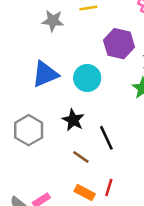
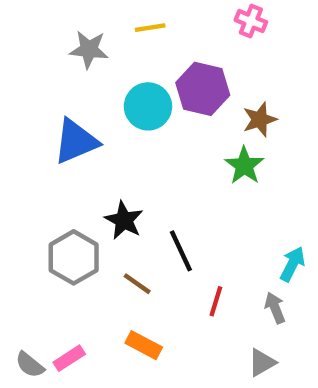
cyan circle: (87, 78) -> (148, 106), moved
gray hexagon: (29, 130) -> (74, 257), moved
red line: (109, 187) -> (216, 301), moved

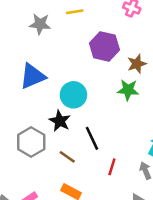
cyan circle: (148, 106) -> (73, 95), moved
green star: (244, 166) -> (128, 90), turned -30

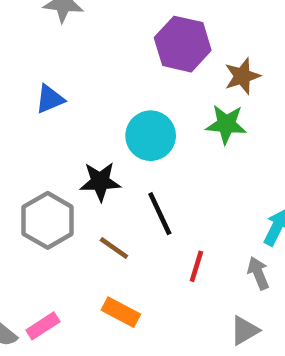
blue triangle: (32, 76) -> (50, 99), size x0.6
cyan circle: (73, 95) -> (151, 136), moved
black star: (60, 121) -> (100, 182), turned -30

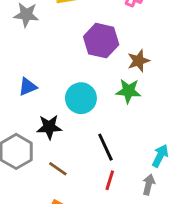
blue triangle: (50, 99) -> (28, 87), moved
black line: (160, 214) -> (105, 147), moved
gray arrow: (258, 273) -> (149, 185), turned 36

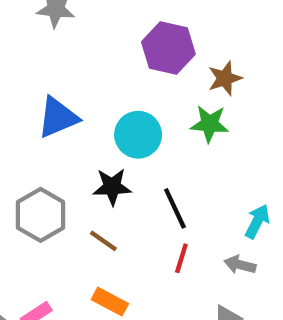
blue triangle: (28, 87) -> (58, 117), size x1.5
black star: (49, 127) -> (112, 187), moved
gray arrow: (149, 185) -> (240, 265), turned -90

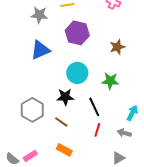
purple hexagon: (168, 48) -> (77, 33), moved
blue triangle: (58, 117) -> (40, 50), moved
green star: (210, 124) -> (110, 81), moved

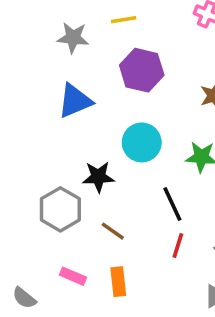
black star: (65, 97) -> (98, 177), moved
orange rectangle: (64, 150) -> (118, 282), turned 56
pink rectangle: (30, 156) -> (73, 276), moved, turned 56

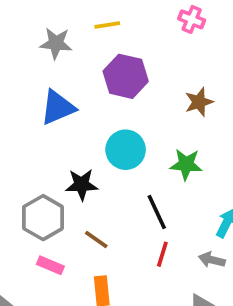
pink rectangle: (73, 276) -> (50, 265), moved

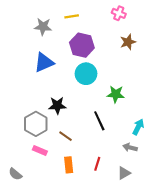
brown star: (199, 102) -> (128, 42), moved
cyan circle: (126, 150) -> (86, 74), moved
red line: (162, 254) -> (97, 164), moved

